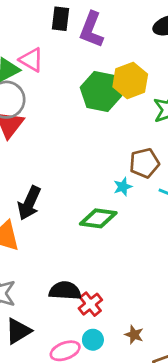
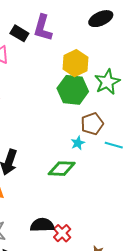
black rectangle: (60, 19) -> (19, 33), moved, turned -60
green hexagon: (101, 92) -> (73, 90), moved

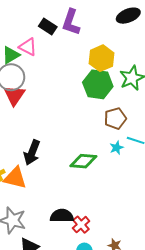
cyan star: (78, 143) -> (117, 148), moved

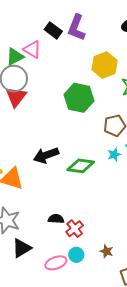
green hexagon: (98, 84) -> (79, 98), moved
black arrow: (32, 153) -> (46, 155), moved, turned 45
black semicircle: (62, 216) -> (56, 219), size x0.7

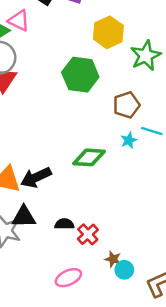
black arrow: (46, 155) -> (36, 177), moved
black triangle: (22, 248) -> (24, 217), moved, turned 35
brown star: (107, 251) -> (113, 259), moved
cyan circle: (76, 255) -> (124, 270), moved

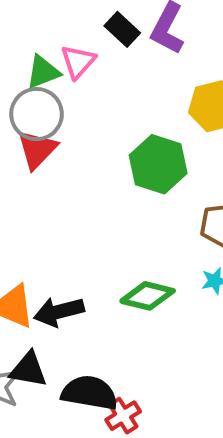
pink triangle: (19, 20) -> (78, 62), turned 35
black semicircle: (64, 224) -> (89, 393), size x1.8

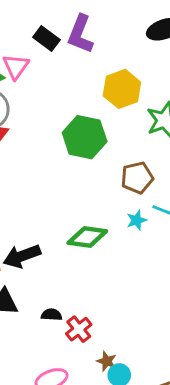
black semicircle: (89, 393) -> (52, 315), size x0.5

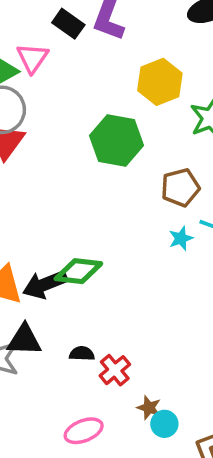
green diamond: (87, 237) -> (78, 271), moved

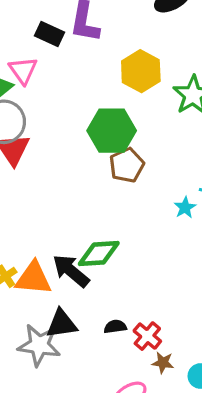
brown pentagon: (180, 188) -> (127, 165), moved
black arrow: (45, 284) -> (71, 271), turned 72
brown star: (149, 408) -> (163, 363), moved

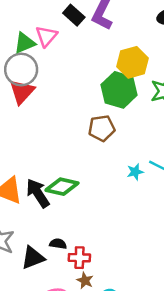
green hexagon: (112, 131) -> (119, 90), moved
black triangle: (62, 324) -> (33, 258), moved, turned -30
red cross: (147, 336) -> (79, 258), turned 35

